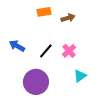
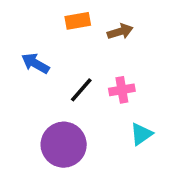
blue arrow: (17, 46) -> (35, 63), moved
pink cross: (69, 51) -> (122, 90), turned 32

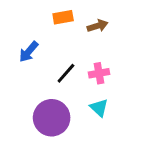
blue arrow: (35, 63) -> (29, 52), turned -80
cyan triangle: (141, 134) -> (99, 108), moved, turned -42

